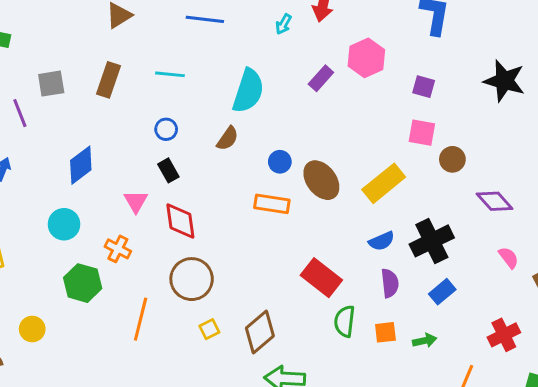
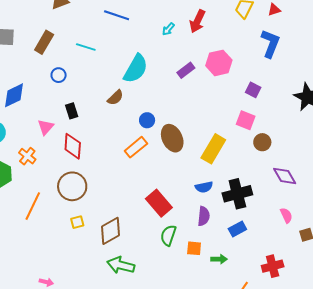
blue circle: (166, 129) -> (59, 75), moved
yellow rectangle: (384, 183) -> (213, 149), turned -32
orange rectangle: (272, 204) -> (136, 147), turned -60

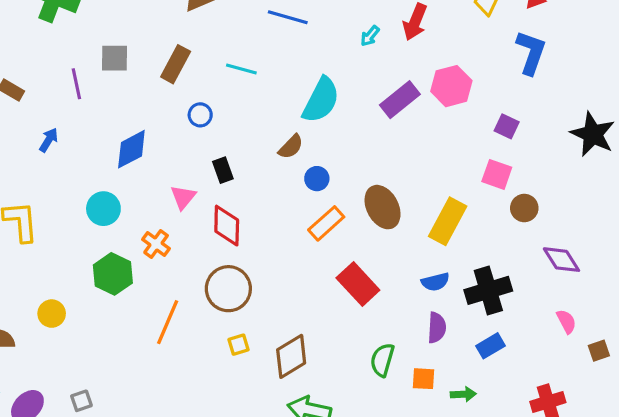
purple rectangle: (186, 70) -> (400, 100), size x1.4
blue circle: (147, 120) -> (317, 179), moved
red rectangle: (159, 203) -> (358, 284), moved

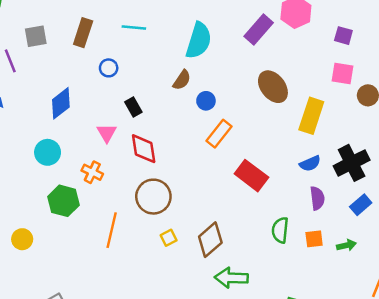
brown ellipse: (383, 207) -> (273, 87), moved

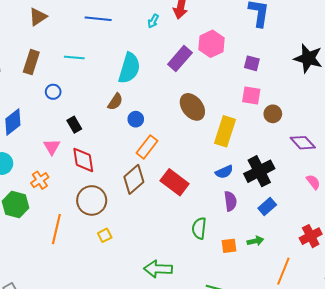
orange cross: (92, 172) -> (40, 180), turned 30
orange square: (314, 239) -> (229, 246), moved
brown diamond: (210, 240) -> (134, 179), moved

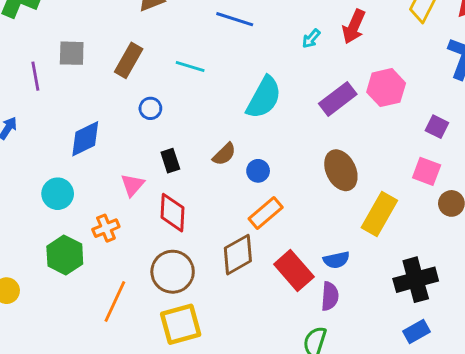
brown semicircle: (115, 102) -> (224, 154), moved
blue semicircle: (224, 172) -> (336, 260), moved
purple semicircle: (230, 201) -> (330, 296), moved
yellow square: (105, 235) -> (181, 324), size x2.0

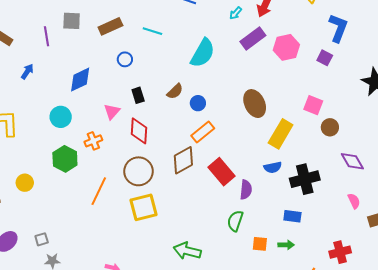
brown rectangle: (129, 60) -> (110, 26), turned 35
purple rectangle: (338, 99) -> (253, 38), moved
purple square: (437, 127) -> (325, 58), moved
blue semicircle: (336, 260) -> (273, 167), moved
blue rectangle: (416, 332) -> (292, 216), moved, turned 36

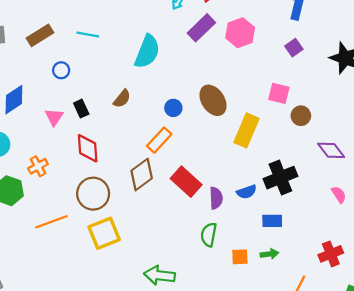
purple square: (325, 58) -> (294, 48), moved, turned 35
blue circle: (198, 103) -> (173, 108), moved
pink triangle: (112, 112) -> (54, 117), moved
blue semicircle: (273, 167) -> (247, 192), moved
orange line: (99, 191) -> (52, 222), turned 52

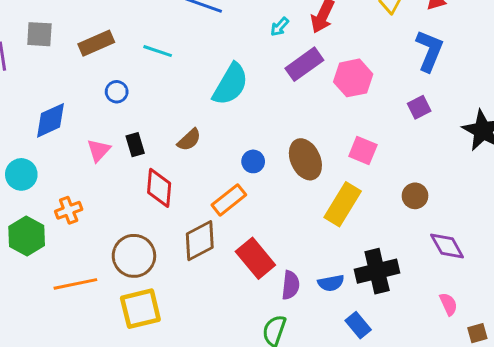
pink square: (279, 93) -> (363, 150), moved
red diamond: (88, 148) -> (159, 188), moved
blue rectangle: (272, 221) -> (358, 325), turned 42

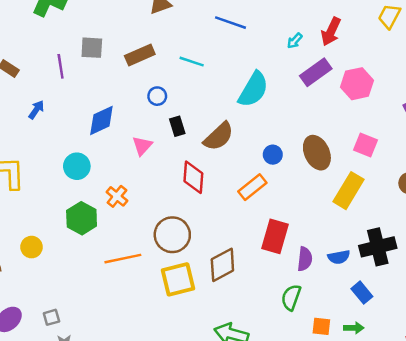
brown semicircle: (189, 140) -> (219, 136), size x1.5
black rectangle: (135, 145) -> (177, 126), moved
orange cross: (69, 210) -> (117, 196), turned -30
brown diamond: (200, 241) -> (222, 265), moved
red rectangle: (255, 258) -> (275, 236), turned 56

